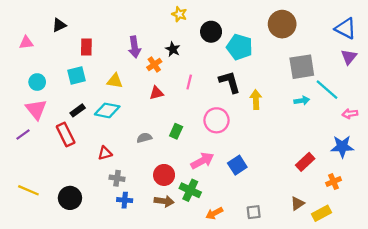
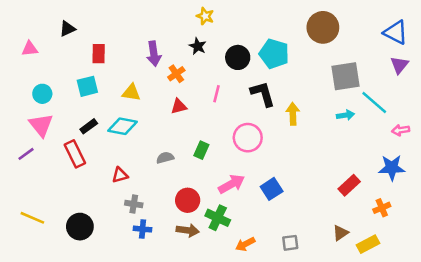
black circle: (211, 32) -> (238, 57), moved
black star: (173, 49) -> (198, 46), moved

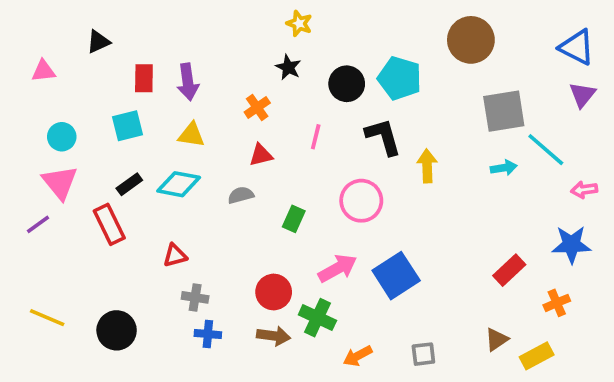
purple arrow: (154, 54) -> (188, 82), moved
gray semicircle: (165, 158) -> (241, 195), moved
blue square: (272, 189) -> (396, 276), size x1.4

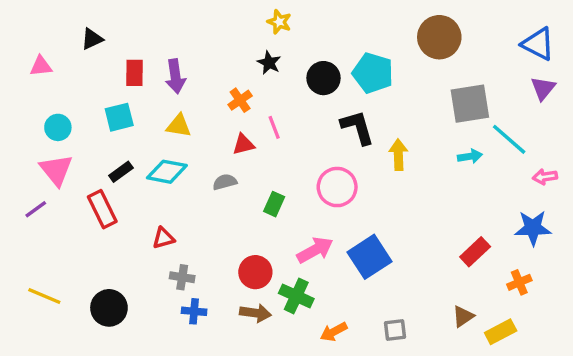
pink line: (316, 137) -> (274, 127), moved, turned -35

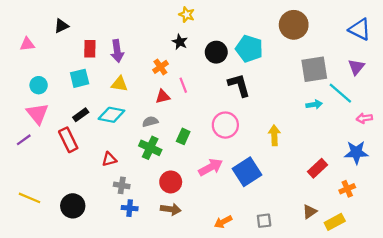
purple triangle: (543, 88) -> (356, 67), moved
yellow arrow: (398, 155) -> (274, 135), moved
green cross: (296, 296) -> (150, 148), moved

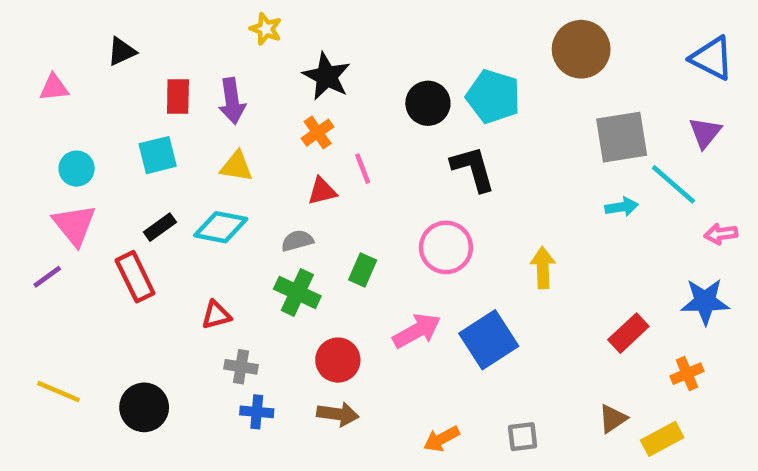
yellow star: (187, 15) -> (266, 29), moved
black star: (180, 42) -> (327, 76), moved, size x1.5

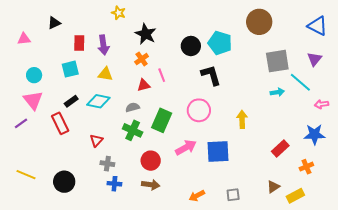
green rectangle: (363, 270) -> (162, 120), size x1.6
red triangle: (216, 315) -> (96, 140), turned -32
blue square: (489, 340) -> (218, 152), turned 30

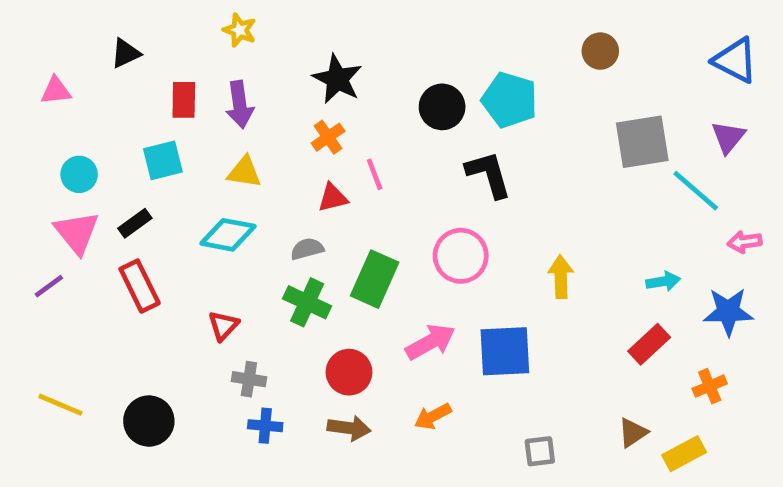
yellow star: (118, 13) -> (240, 30), moved
brown circle: (259, 22) -> (600, 51), size x0.6
cyan arrow: (277, 92) -> (663, 281), moved
black rectangle: (71, 101) -> (135, 223), moved
orange arrow: (197, 196) -> (433, 416), moved

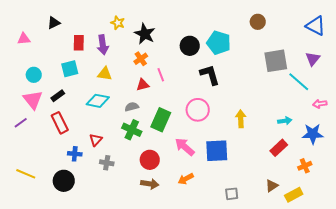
yellow star: (240, 30) -> (118, 23), moved
pink arrow: (430, 342) -> (185, 147), turned -110
blue cross: (265, 426) -> (75, 154), moved

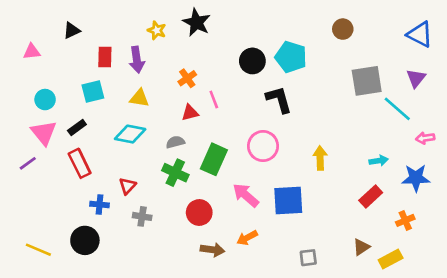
black star: (145, 34) -> (197, 22), moved
yellow line: (26, 174) -> (38, 250), moved
brown arrow: (150, 184) -> (213, 250), moved

